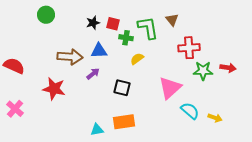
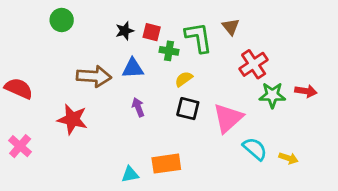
red cross: (189, 48) -> (254, 64), turned -30
purple arrow: (93, 74) -> (138, 107), moved, turned -72
black square: (122, 88) -> (188, 109), moved

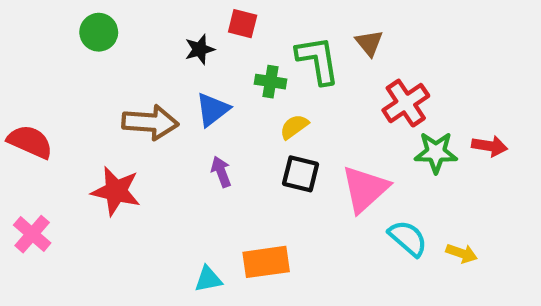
red square: (152, 32) -> (243, 24), moved
blue triangle: (133, 68) -> (213, 109), turned -35

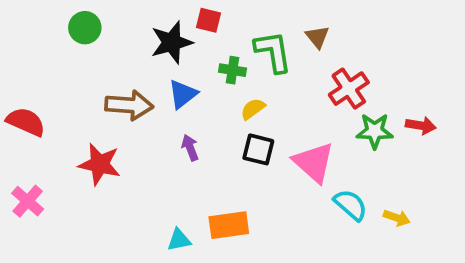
black star: (200, 49) -> (172, 42), size x1.6
pink triangle: (365, 189) -> (314, 162), turned -36

